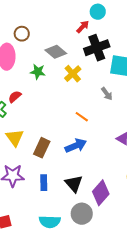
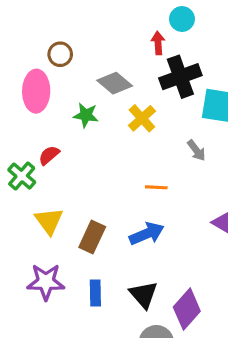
red arrow: (83, 27) -> (158, 43), turned -48
orange line: (82, 117) -> (156, 187), turned -32

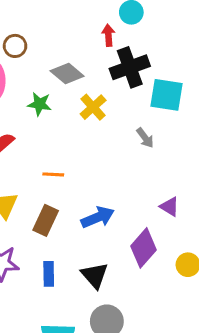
orange line: (156, 187) -> (53, 174), moved
purple diamond: (187, 309) -> (144, 248), moved

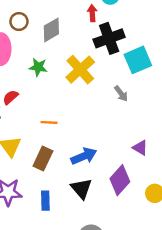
gray diamond: (67, 73) -> (51, 30), moved, turned -70
cyan square: (166, 95) -> (138, 60), turned -32
yellow cross: (93, 107) -> (80, 70), size x1.4
black triangle: (95, 275) -> (81, 189), moved

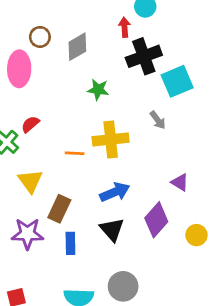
green star: (38, 67) -> (98, 90), moved
yellow cross: (80, 70) -> (111, 139), moved, turned 36
brown rectangle: (43, 158) -> (59, 209), moved

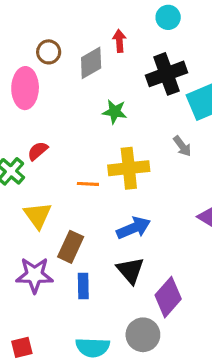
red arrow: (124, 27) -> (119, 41), moved
purple diamond: (156, 220) -> (168, 297), moved

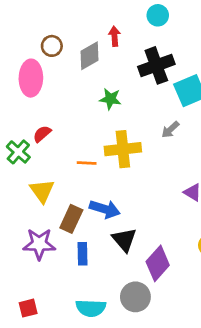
gray arrow: (182, 146) -> (170, 130), turned 84
blue arrow: (133, 228) -> (105, 209), moved, turned 40

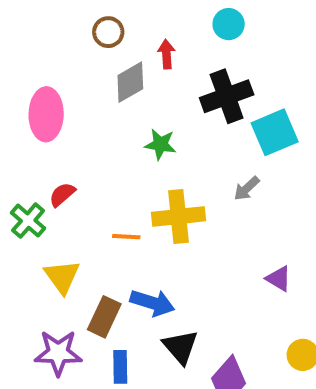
brown circle: (52, 46) -> (108, 32), moved

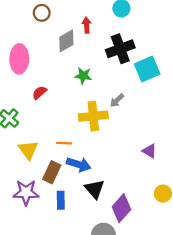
brown circle: (108, 32) -> (42, 13), moved
gray arrow: (247, 188) -> (117, 100), moved
red semicircle: (62, 194) -> (39, 93), moved
orange line: (126, 237) -> (64, 143), moved

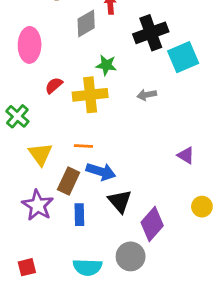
gray arrow: (117, 100) -> (147, 95), turned 32
yellow cross: (93, 116) -> (90, 95), moved
purple star: (26, 192) -> (38, 205), turned 30

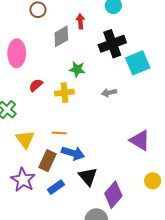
yellow cross: (90, 95) -> (64, 93), size x0.7
purple triangle: (186, 155) -> (140, 140), size x1.5
blue rectangle: (79, 215) -> (56, 187), turned 56

